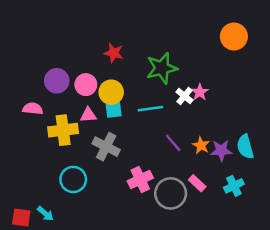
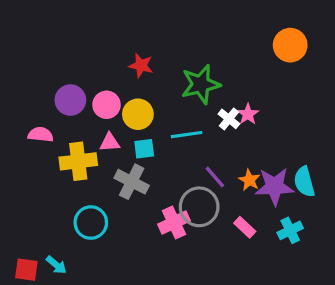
cyan square: (114, 110) -> (144, 149), moved
purple star: (221, 150) -> (274, 186), size x1.4
gray circle: (171, 193) -> (199, 207), moved

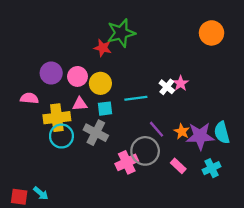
green star: (201, 84) -> (121, 33), moved
cyan circle: (91, 223) -> (61, 136), moved

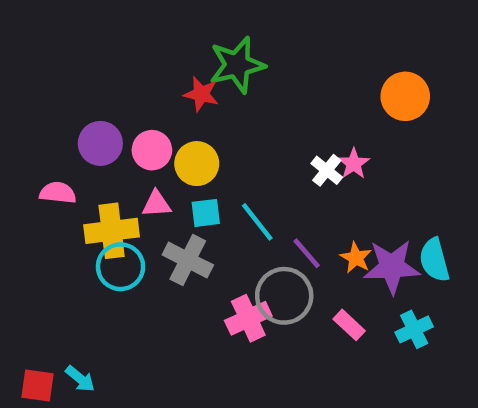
orange circle: (212, 33) -> (405, 96), moved
cyan line: (136, 98) -> (257, 222), moved, turned 60

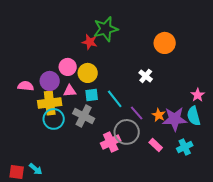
orange circle: (405, 96) -> (165, 43), moved
purple circle: (100, 143) -> (50, 81), moved
pink star: (354, 164) -> (198, 95), moved

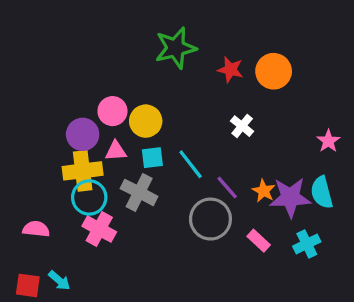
red star: (90, 42) -> (230, 70), moved
pink semicircle: (26, 86) -> (36, 229), moved
pink star: (198, 95) -> (328, 141), moved
pink cross: (111, 142) -> (99, 229), moved, turned -36

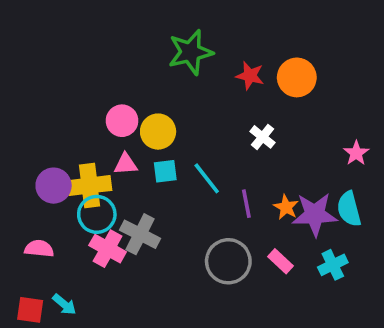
purple circle: (83, 134) -> (54, 186), moved
purple line: (227, 187) -> (246, 204), turned 30
gray cross: (139, 192) -> (140, 234), moved
gray circle: (210, 219) -> (228, 261), moved

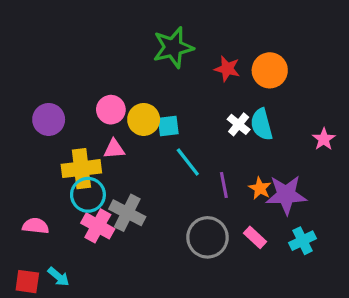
cyan square: (165, 171) -> (168, 126), moved
purple circle: (54, 186) -> (49, 119), moved
cyan semicircle: (349, 209) -> (262, 124), moved

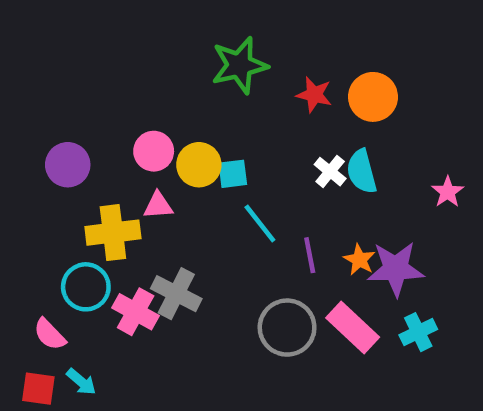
cyan circle: (88, 195) -> (86, 287), moved
pink semicircle: (36, 226) -> (50, 334), moved, turned -140
pink rectangle: (255, 237) -> (353, 328), size x1.6

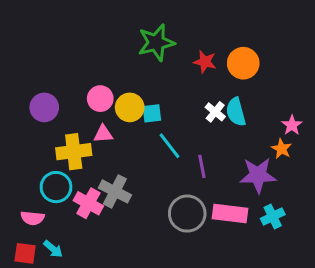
orange star: (359, 260) -> (282, 149), moved
pink rectangle: (353, 328) -> (230, 214), turned -36
pink semicircle: (50, 334) -> (32, 218), turned -40

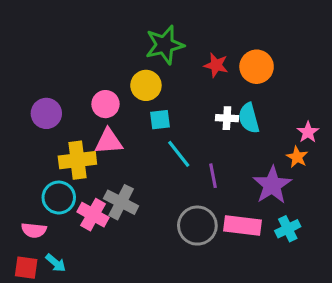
yellow circle: (130, 107) -> (146, 85), moved
white cross: (215, 112) -> (227, 118), turned -36
pink triangle: (103, 134) -> (109, 141), size x1.4
purple star: (258, 175) -> (272, 185), turned -30

